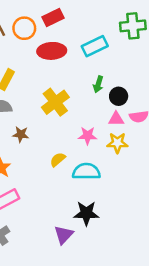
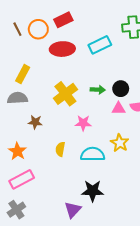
green arrow: (98, 84) -> (98, 90), moved, turned -104
pink star: (88, 136) -> (83, 123), moved
yellow star: (117, 143) -> (120, 143), moved, turned 30
yellow semicircle: (58, 160) -> (60, 149), moved, turned -40

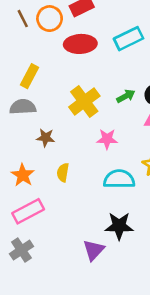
green arrow: (98, 90) -> (126, 96), turned -32
yellow semicircle: (60, 149) -> (63, 172), moved

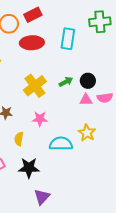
cyan rectangle: (128, 39) -> (68, 39), turned -55
pink star: (107, 139) -> (40, 119), moved
black star: (119, 226) -> (29, 168), moved

